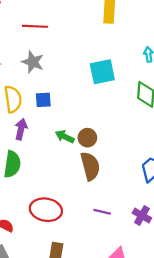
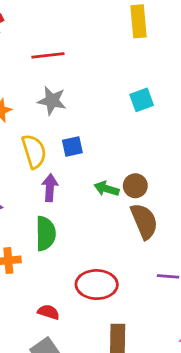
cyan square: (102, 72) -> (142, 100), size x0.7

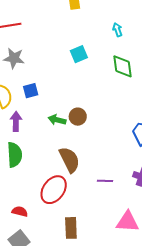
brown semicircle: (144, 221) -> (69, 160), moved
red ellipse: (97, 285) -> (54, 190), turned -52

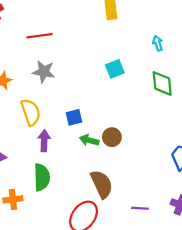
blue square: (31, 91) -> (74, 117), moved

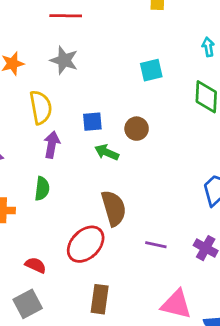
brown circle: (112, 137) -> (137, 129), moved
green semicircle: (42, 177) -> (42, 189), size x0.7

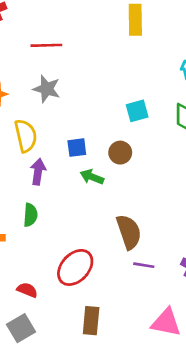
cyan square: (151, 70) -> (137, 111), moved
brown semicircle: (114, 208) -> (129, 232), moved

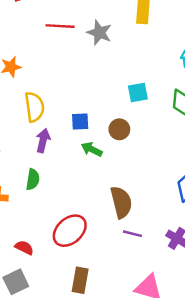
gray star: (47, 89) -> (99, 33), moved

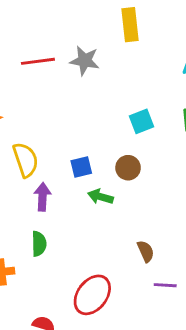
brown semicircle: (121, 202) -> (146, 251), size x0.6

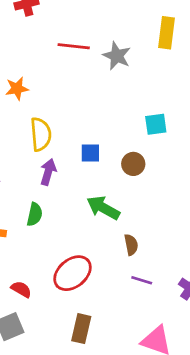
green arrow: (100, 197) -> (103, 208), moved, size x1.4

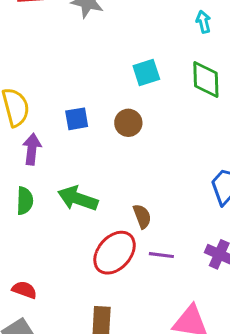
green arrow: (103, 208) -> (78, 198), moved
red ellipse: (73, 273) -> (115, 253), moved

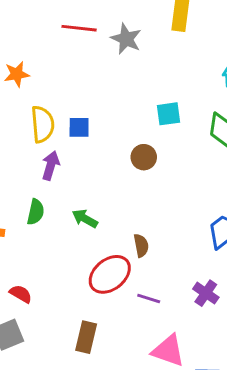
blue square: (77, 119) -> (79, 127), moved
green arrow: (78, 198) -> (85, 219), size x0.7
purple line: (161, 255) -> (149, 299), moved

